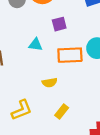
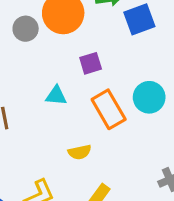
orange rectangle: (70, 55) -> (109, 109), turned 65

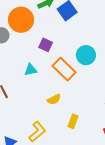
purple square: (91, 63) -> (46, 45), turned -32

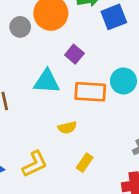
orange rectangle: (64, 69) -> (90, 92), turned -55
cyan triangle: (31, 70) -> (47, 82), size x1.5

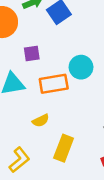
purple square: (74, 54) -> (32, 54), turned -35
yellow rectangle: (85, 163) -> (64, 148), size x1.5

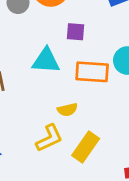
yellow L-shape: (19, 160) -> (49, 138), moved

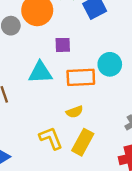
yellow semicircle: (67, 110) -> (74, 112), moved
yellow L-shape: (49, 138) -> (51, 138), turned -80

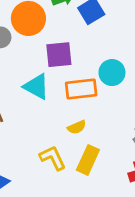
purple square: (63, 45) -> (59, 55), size x1.5
cyan triangle: (40, 72) -> (36, 87), turned 35

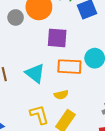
cyan triangle: (36, 87) -> (35, 73), moved

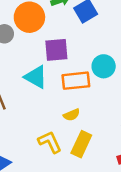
cyan triangle: (35, 73) -> (36, 77), moved

